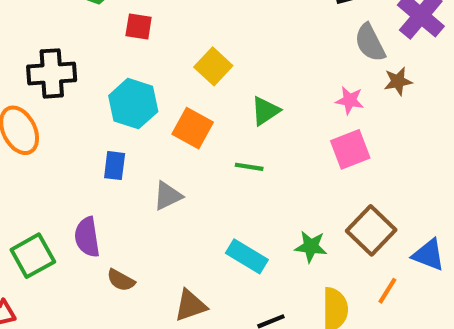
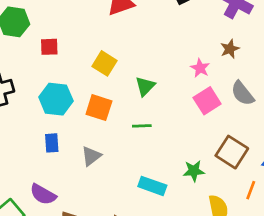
gray semicircle: (370, 43) -> (243, 93), moved
pink star: (350, 100) -> (200, 68), turned 30
purple semicircle: (87, 237) -> (43, 194), turned -40

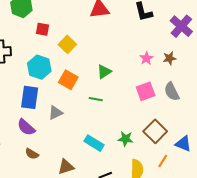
yellow square: (105, 63) -> (67, 44), moved
pink star: (200, 68) -> (146, 58), moved
blue rectangle: (52, 143) -> (30, 97), size x1.6
purple semicircle: (43, 194) -> (26, 127), moved

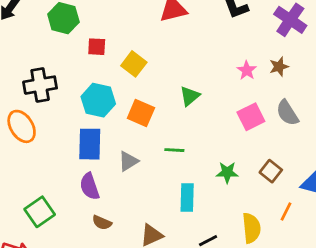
green line: (96, 99) -> (174, 150), moved
purple semicircle: (26, 127) -> (90, 186), turned 36
brown square: (155, 131) -> (271, 171), size x0.7
green star: (125, 139) -> (227, 172), moved
cyan rectangle: (94, 143) -> (187, 198), turned 66

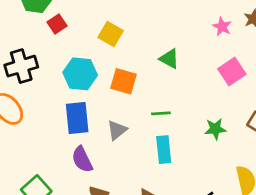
red square: (97, 47) -> (57, 24), moved, turned -30
green triangle: (190, 96) -> (169, 59), turned -45
cyan rectangle: (187, 198) -> (164, 150), moved

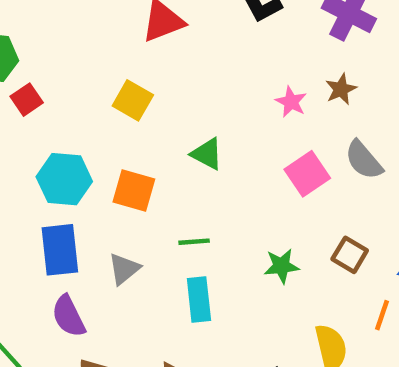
yellow square: (111, 34) -> (133, 100), moved

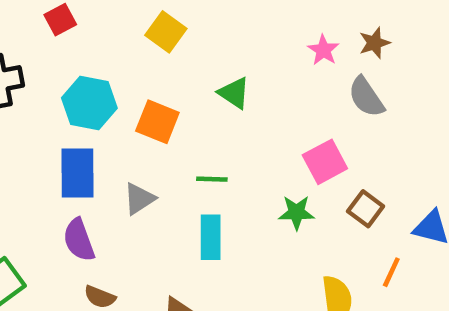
gray semicircle: (364, 160) -> (366, 97), moved
pink square: (307, 174) -> (325, 162), moved

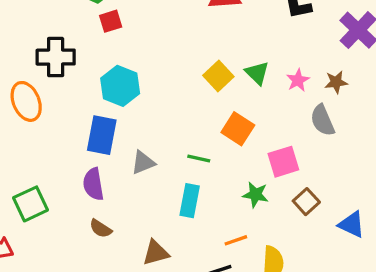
yellow square: (166, 32) -> (218, 76), moved
green triangle: (234, 93) -> (257, 73), moved
orange square: (157, 122) -> (238, 129), moved
orange line: (391, 272) -> (236, 240), moved, turned 35

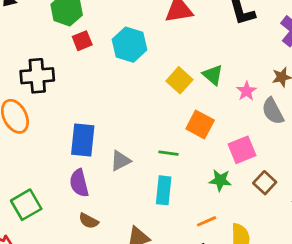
pink star: (298, 80) -> (246, 91), moved
cyan hexagon: (120, 86) -> (129, 45), moved

